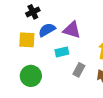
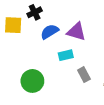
yellow square: (27, 40) -> (13, 25), moved
gray rectangle: (79, 70) -> (84, 75), turned -56

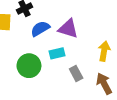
green circle: (32, 81) -> (29, 66), moved

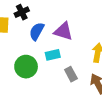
blue semicircle: (40, 29) -> (37, 31), turned -30

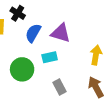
black cross: (22, 12) -> (18, 13), turned -32
gray rectangle: (71, 74) -> (60, 87), moved

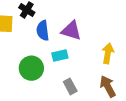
blue semicircle: (33, 33) -> (43, 31), turned -36

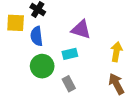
blue semicircle: (43, 31) -> (37, 36), moved
gray rectangle: (70, 86) -> (69, 84), moved

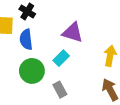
cyan rectangle: (70, 54) -> (61, 58), turned -32

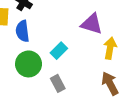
purple triangle: (73, 32) -> (92, 24), moved

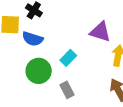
blue semicircle: (22, 31) -> (33, 39), turned -66

